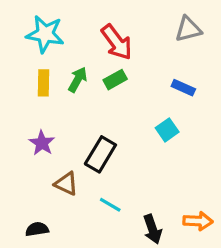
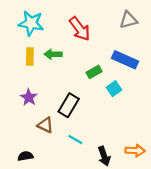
green arrow: (78, 80) -> (53, 54), turned -119
green rectangle: (115, 80) -> (94, 72), moved
blue rectangle: (183, 88) -> (125, 60), size x1.6

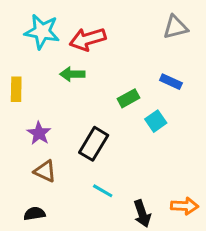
red arrow: (80, 29) -> (88, 39), moved, turned 110
yellow rectangle: (30, 56) -> (16, 89), moved
blue rectangle: (125, 60) -> (171, 82), size x0.6
brown triangle: (45, 125) -> (45, 171), moved

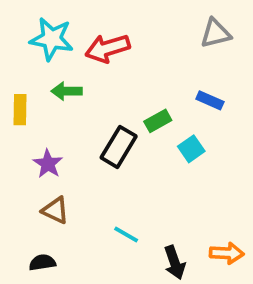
green arrow: (72, 74) -> (67, 91), moved
black rectangle: (94, 144) -> (119, 147), moved

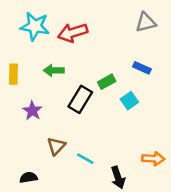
green arrow: (67, 91) -> (54, 70), moved
brown triangle: (55, 210) -> (56, 146), moved, turned 48
orange arrow: (227, 253) -> (153, 159), moved

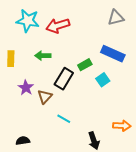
blue rectangle: (142, 68) -> (113, 54), size x1.6
brown triangle: (56, 146) -> (45, 97), moved
cyan line: (85, 159) -> (64, 119), moved

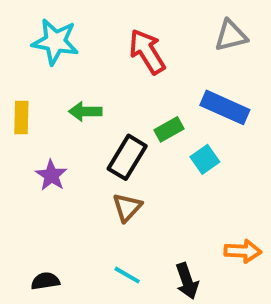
red arrow: (58, 26) -> (147, 52), moved, turned 75
brown triangle: (45, 97) -> (127, 207), moved
cyan line: (64, 119) -> (127, 275), moved

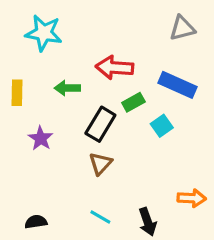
red arrow: (147, 52) -> (115, 68), moved, turned -54

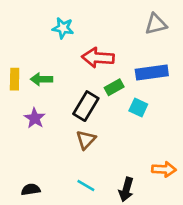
cyan star: (44, 33) -> (63, 28), moved, size x0.7
blue rectangle: (178, 85) -> (152, 72), turned -32
green arrow: (67, 88) -> (41, 79), moved
cyan square: (162, 126) -> (138, 107), turned -30
black arrow: (148, 222) -> (126, 190), turned 35

